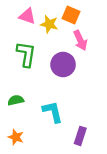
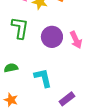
pink arrow: (80, 40) -> (76, 40), moved
purple rectangle: (80, 136) -> (67, 99), turned 35

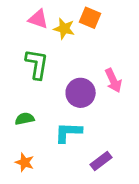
purple circle: (52, 37) -> (81, 93), moved
cyan L-shape: (43, 78) -> (68, 132), turned -75

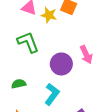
green L-shape: (37, 64) -> (28, 42), turned -30
cyan L-shape: (68, 132) -> (52, 94), turned 125

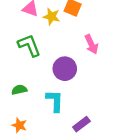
pink arrow: (86, 55) -> (91, 44), moved
cyan L-shape: (52, 94) -> (55, 101), turned -35

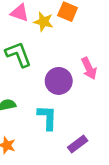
pink arrow: (91, 44) -> (89, 68), moved

